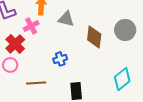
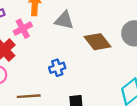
brown diamond: (94, 37) -> (98, 42), turned -45

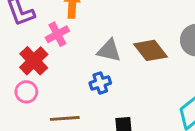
gray triangle: (64, 20) -> (109, 50), moved

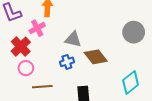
brown diamond: (150, 50) -> (96, 57), moved
pink circle: (26, 92) -> (26, 68), moved

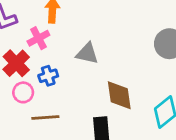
brown diamond: (96, 57) -> (119, 95), moved, turned 30
blue cross: (67, 62) -> (48, 76), moved

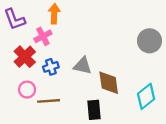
gray triangle: (87, 53) -> (83, 66), moved
pink circle: (23, 92) -> (27, 90), moved

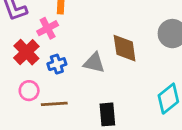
brown diamond: (109, 83) -> (125, 48), moved

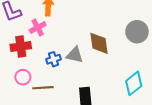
red cross: (26, 52) -> (21, 46), turned 36
blue cross: (57, 64) -> (54, 59), moved

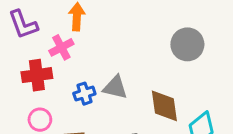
gray circle: (137, 32) -> (187, 44), moved
brown diamond: (99, 43) -> (164, 106), moved

